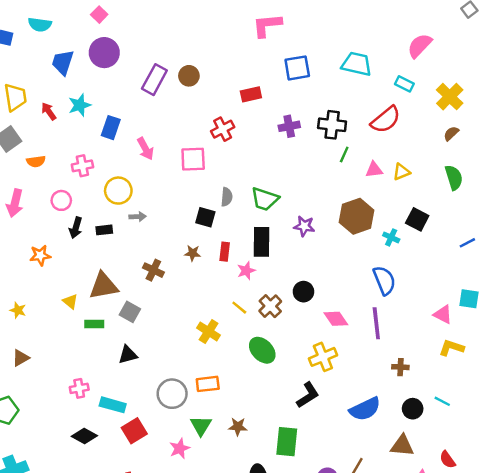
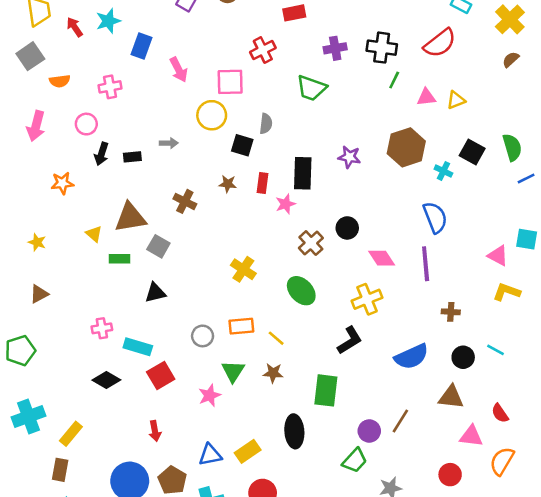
green semicircle: (454, 177) -> (512, 147), moved
yellow circle: (118, 191) -> (212, 115), moved
green trapezoid: (265, 199) -> (311, 88), moved
yellow line: (239, 308) -> (276, 338), moved
gray circle: (172, 394) -> (203, 336), size x0.7

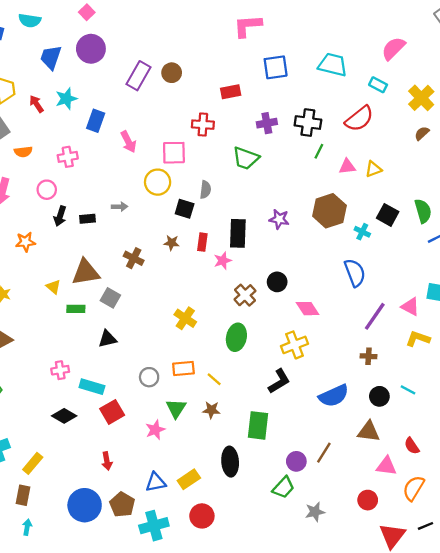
red cross: (263, 50) -> (203, 125), turned 30
purple line: (426, 264) -> (375, 316), moved, turned 40
green ellipse: (301, 291) -> (236, 337), turned 55

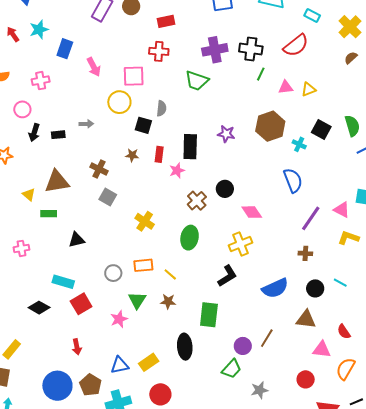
red rectangle: (231, 92) -> (166, 21), moved
purple cross: (267, 123) -> (215, 50), size x1.4
gray square: (110, 298) -> (108, 197), moved
pink cross: (60, 370) -> (21, 248), moved

